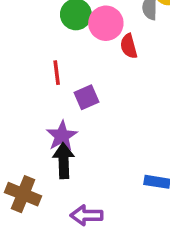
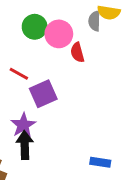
red line: (57, 73) -> (19, 74), turned -54
purple square: (86, 97) -> (43, 94), size x1.4

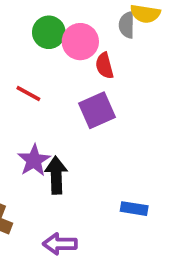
purple square: (43, 94) -> (97, 110), moved
black arrow: (25, 145) -> (56, 175), moved

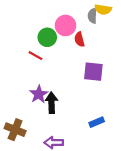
green circle: (49, 32) -> (47, 37), moved
purple square: (97, 110) -> (93, 72), moved, turned 30
blue rectangle: (134, 209) -> (97, 122), turned -32

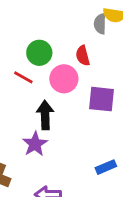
pink circle: (65, 26) -> (64, 79), moved
purple star: (39, 94) -> (35, 144), moved
black arrow: (52, 103) -> (45, 115), moved

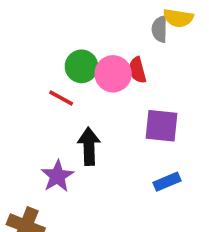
pink circle: (64, 79) -> (113, 74), moved
purple star: (35, 144) -> (57, 176), moved
blue rectangle: (106, 167) -> (167, 182), moved

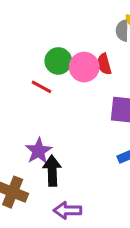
black arrow: (89, 146) -> (52, 171), moved

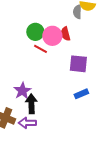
red line: (42, 87) -> (40, 49), moved
purple arrow: (67, 210) -> (27, 123), moved

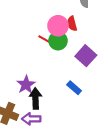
green circle: (35, 32) -> (58, 41), moved
purple square: (78, 64) -> (86, 56), turned 36
blue rectangle: (81, 94) -> (74, 88), moved, turned 64

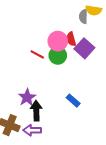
red line: (45, 40) -> (37, 54), moved
purple square: (86, 56) -> (84, 48), moved

